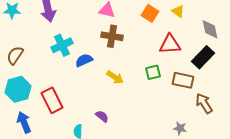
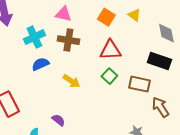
red triangle: (170, 44) -> (110, 50), moved
cyan cross: (62, 45) -> (34, 37), moved
black rectangle: (203, 57) -> (159, 61), turned 65
green square: (153, 72) -> (109, 76), turned -35

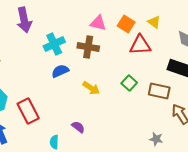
pink triangle: (63, 14) -> (98, 23), moved
red triangle: (110, 50) -> (140, 45), moved

